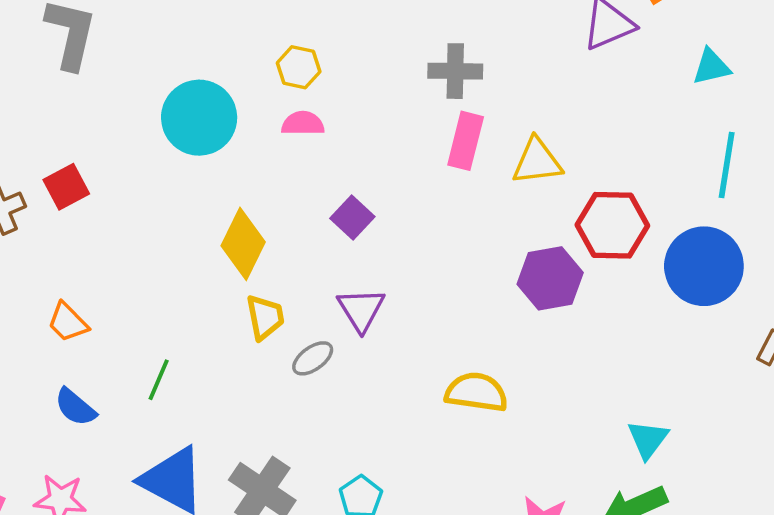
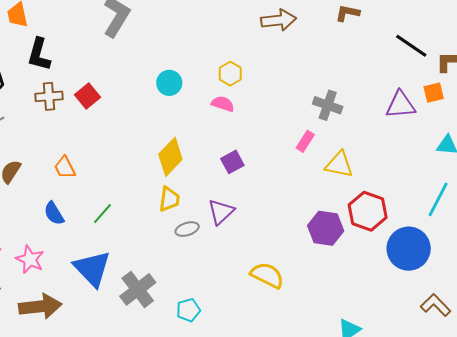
gray cross: (455, 71) -> (328, 105), moved
cyan circle: (199, 118) -> (169, 83), size x0.6
pink rectangle: (466, 141) -> (305, 141), size x0.7
red square: (66, 187) -> (87, 96), turned -30

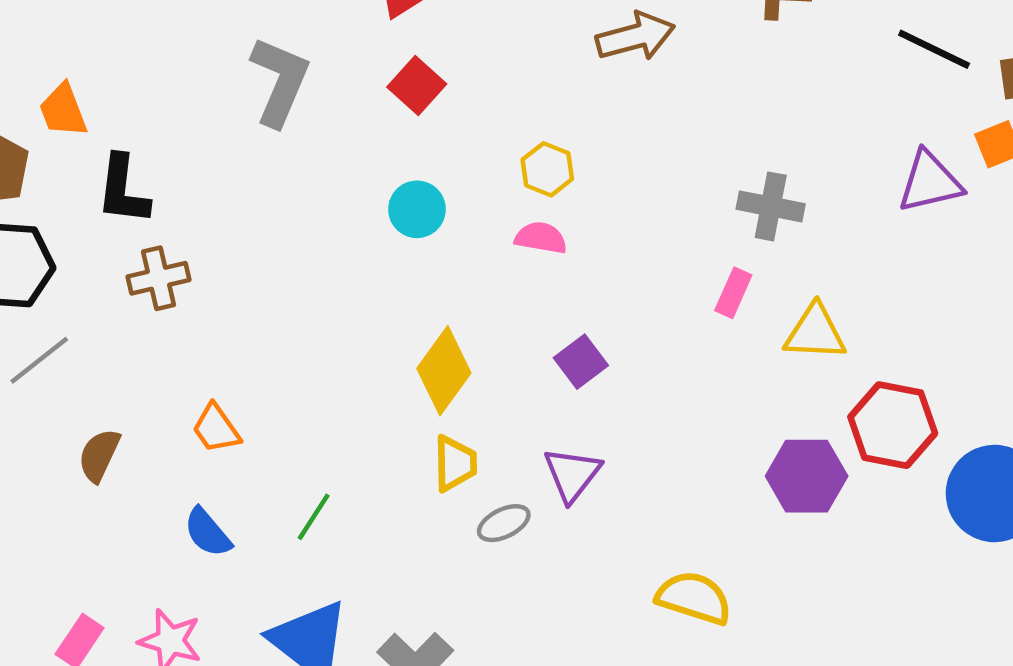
red square: (87, 96) -> (417, 86), moved

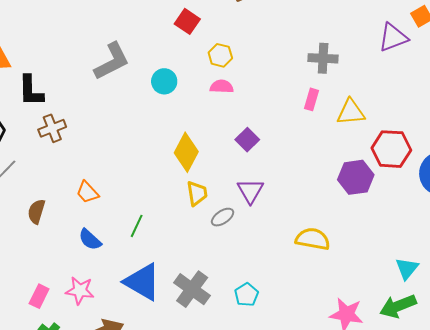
gray L-shape: (280, 81) -> (112, 61), moved, turned 48
red square: (417, 86) -> (187, 21), moved

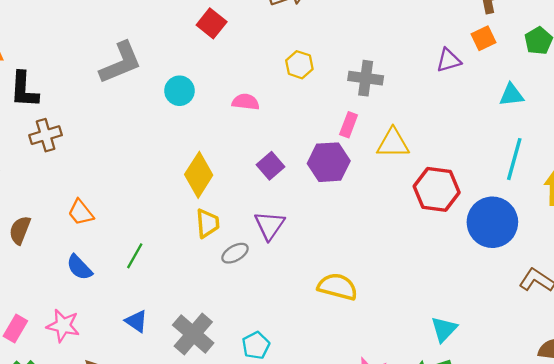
purple triangle: (393, 37) -> (449, 60), size x0.7
yellow hexagon: (220, 55) -> (299, 65), moved
purple hexagon: (356, 177) -> (329, 162), moved
blue triangle: (142, 282) -> (136, 321), size x0.5

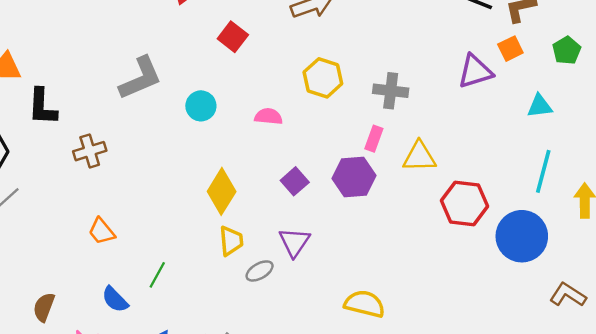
purple triangle: (449, 60) -> (475, 71), size x1.4
yellow hexagon: (299, 65) -> (323, 78), size x1.4
brown cross: (46, 135) -> (90, 151), moved
brown semicircle: (20, 230) -> (44, 307), moved
blue semicircle: (79, 267) -> (115, 299), moved

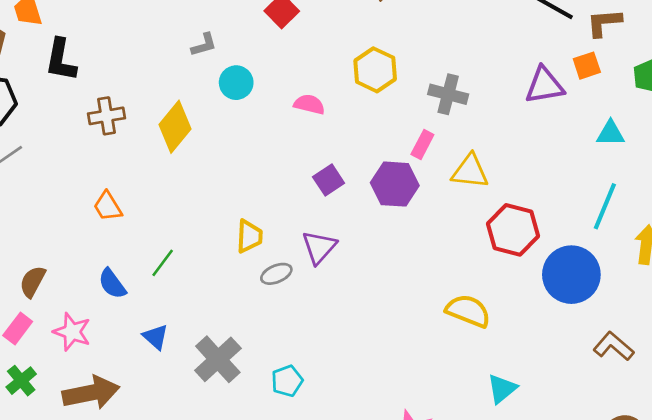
gray L-shape: (140, 78) -> (204, 45), moved, size x0.5
yellow diamond: (222, 191) -> (175, 127), moved
yellow semicircle: (365, 304) -> (468, 311), moved

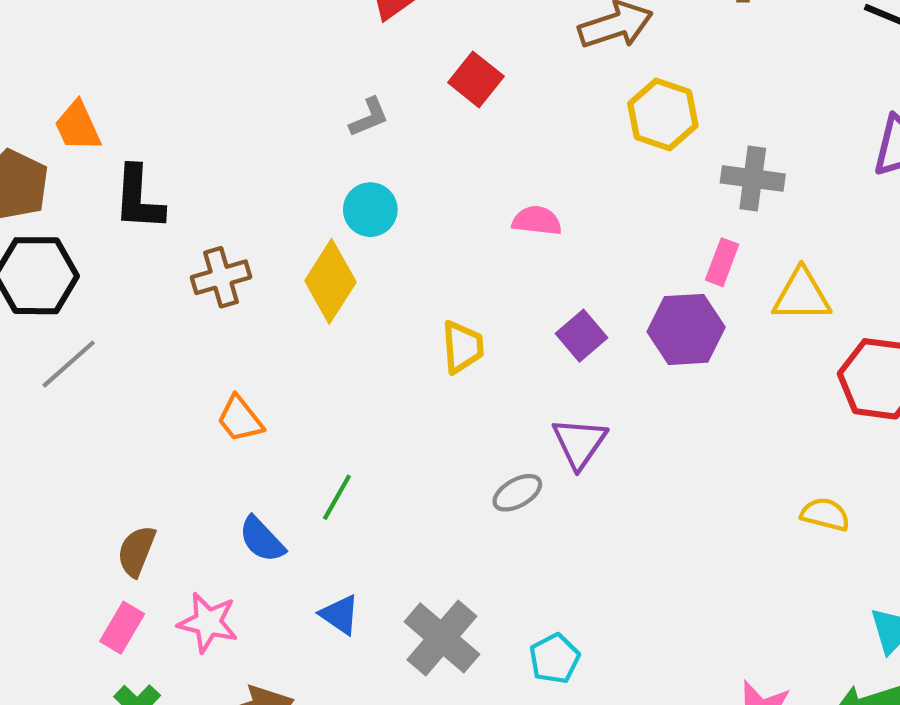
gray L-shape: (204, 45) -> (369, 117), moved
yellow hexagon: (375, 70) -> (663, 115), moved
cyan circle: (236, 83) -> (370, 210), moved
yellow trapezoid: (249, 236) -> (462, 347), moved
yellow semicircle: (468, 311) -> (825, 514), size x0.7

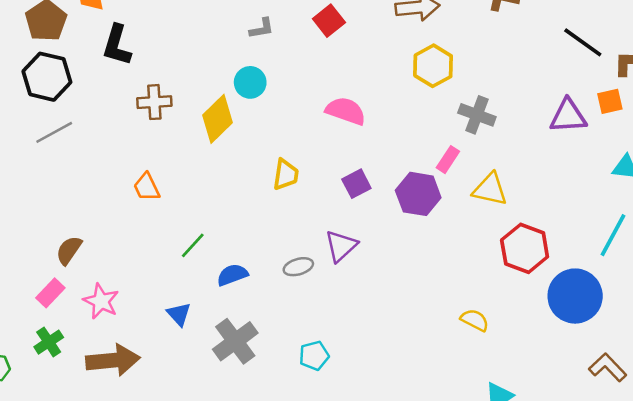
pink semicircle: (537, 221) -> (346, 111), size x1.4
blue semicircle: (262, 539) -> (232, 275), moved, turned 100
cyan pentagon: (554, 659) -> (314, 356), moved

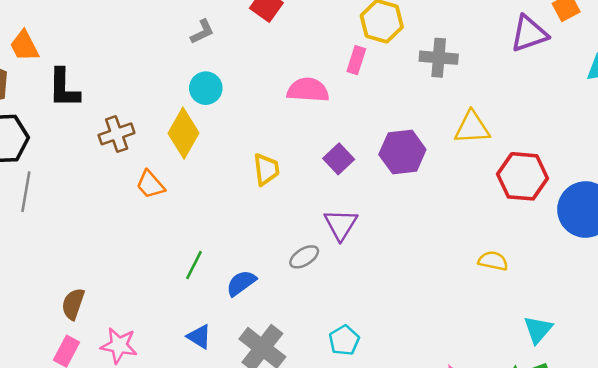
gray line: (54, 132) -> (26, 192), turned -36
pink rectangle: (448, 160) -> (356, 60), moved
orange trapezoid: (147, 187) -> (150, 184), moved

